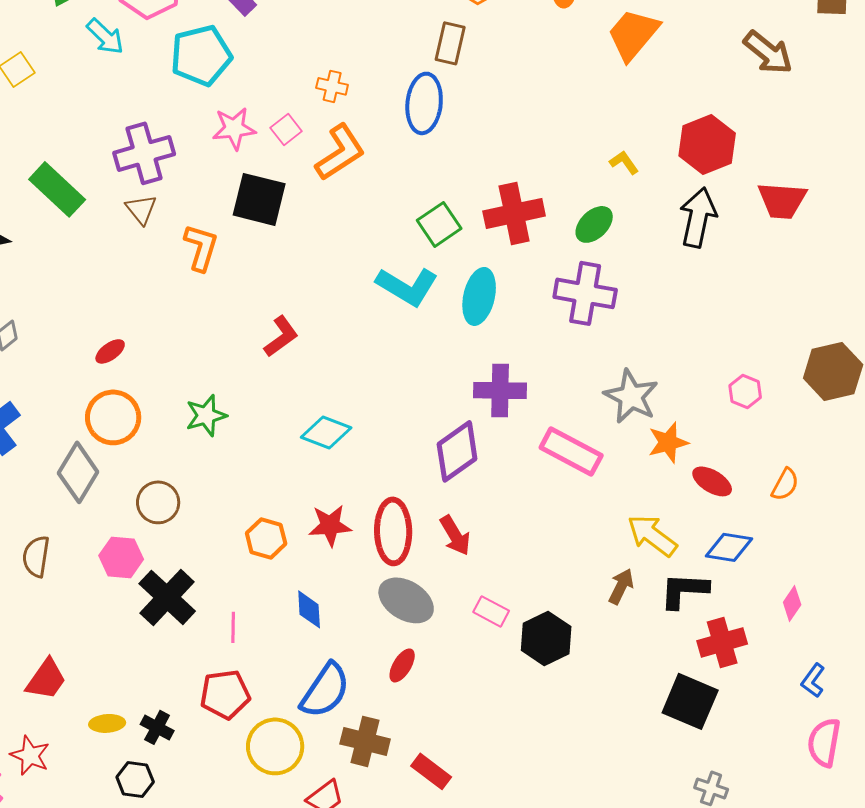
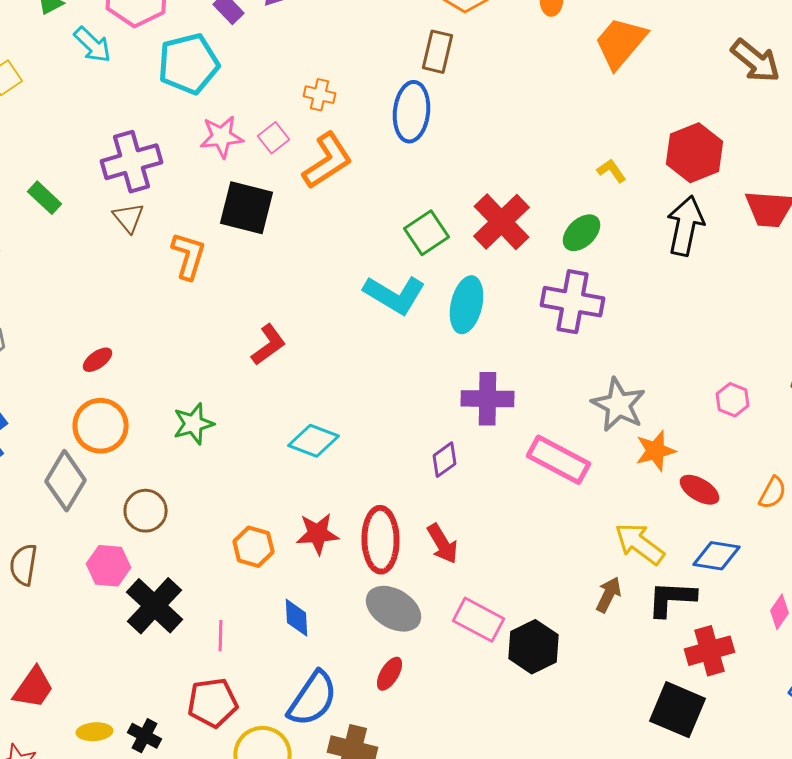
green rectangle: (57, 189) -> (44, 198), size x0.6
red cross: (514, 213) -> (502, 222), turned -32
purple diamond: (457, 451) -> (444, 460), size x0.6
pink rectangle: (491, 611) -> (478, 620), size x1.4

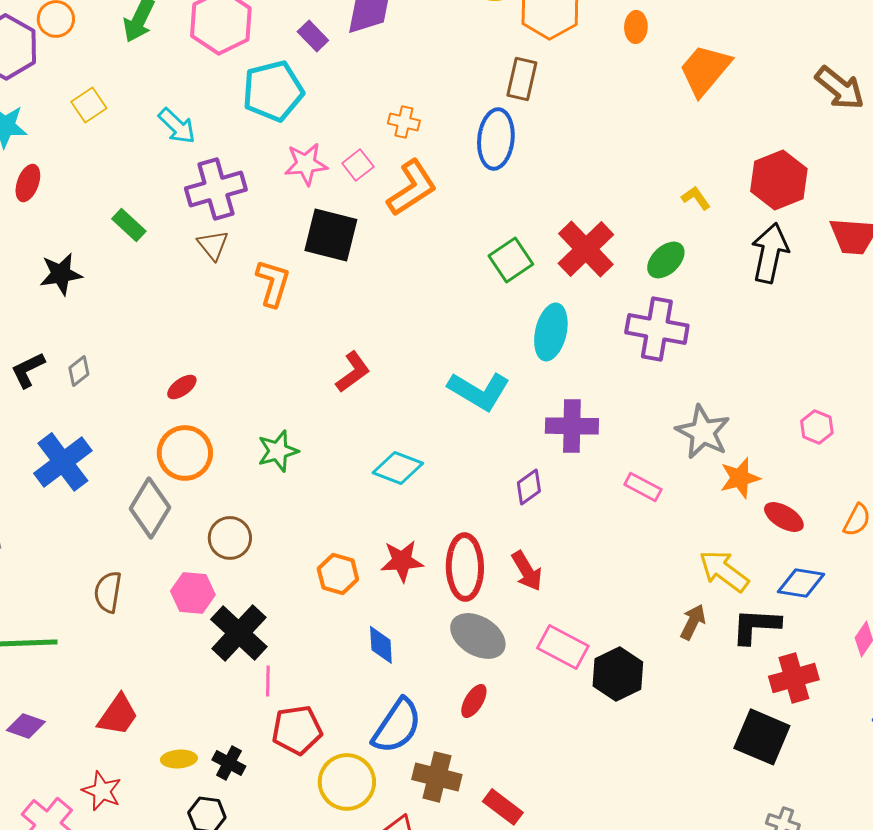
cyan arrow: (92, 45) -> (177, 126), moved
cyan L-shape: (394, 295) -> (479, 391), moved
pink rectangle: (558, 460) -> (643, 487), size x0.6
pink line: (220, 636) -> (268, 681), moved

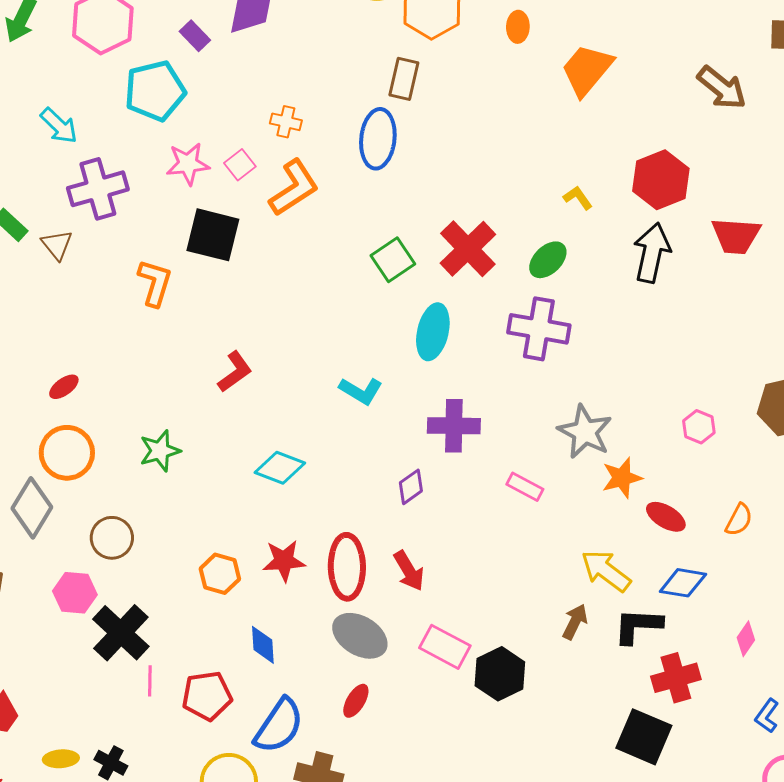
brown triangle: (213, 245) -> (57, 245), moved
cyan L-shape: (479, 391) -> (361, 391), size x0.7
red pentagon: (297, 730) -> (207, 696), moved

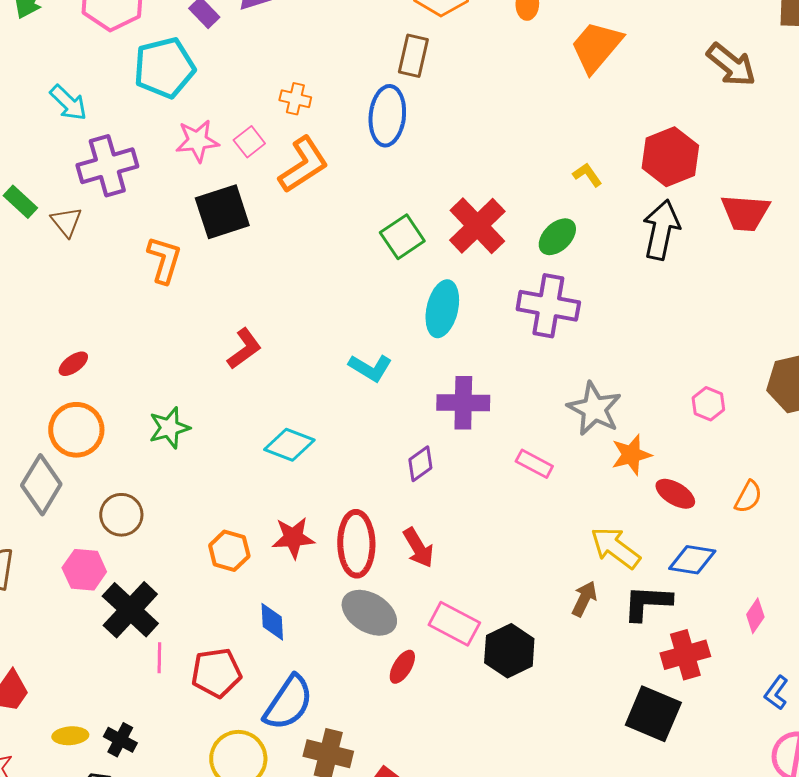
black square: (213, 235) -> (222, 212), turned -32
red ellipse: (356, 701) -> (402, 667), moved

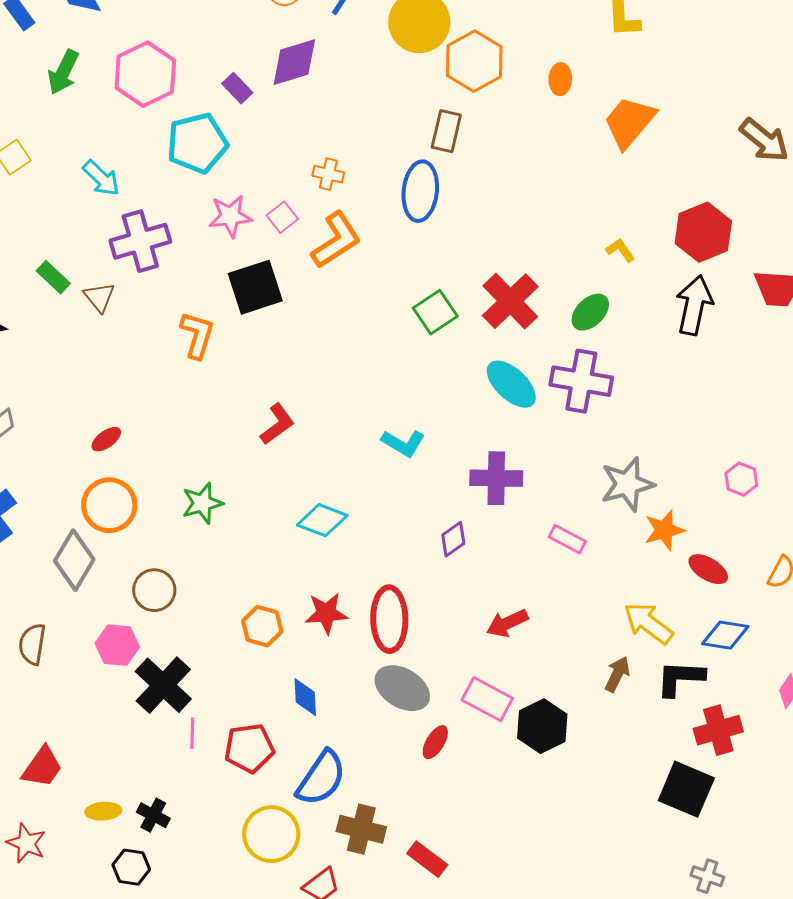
cyan ellipse: (442, 309) -> (511, 384), moved, turned -60
gray star: (594, 409) -> (627, 484), turned 30
red arrow: (418, 548) -> (507, 623), moved, turned 96

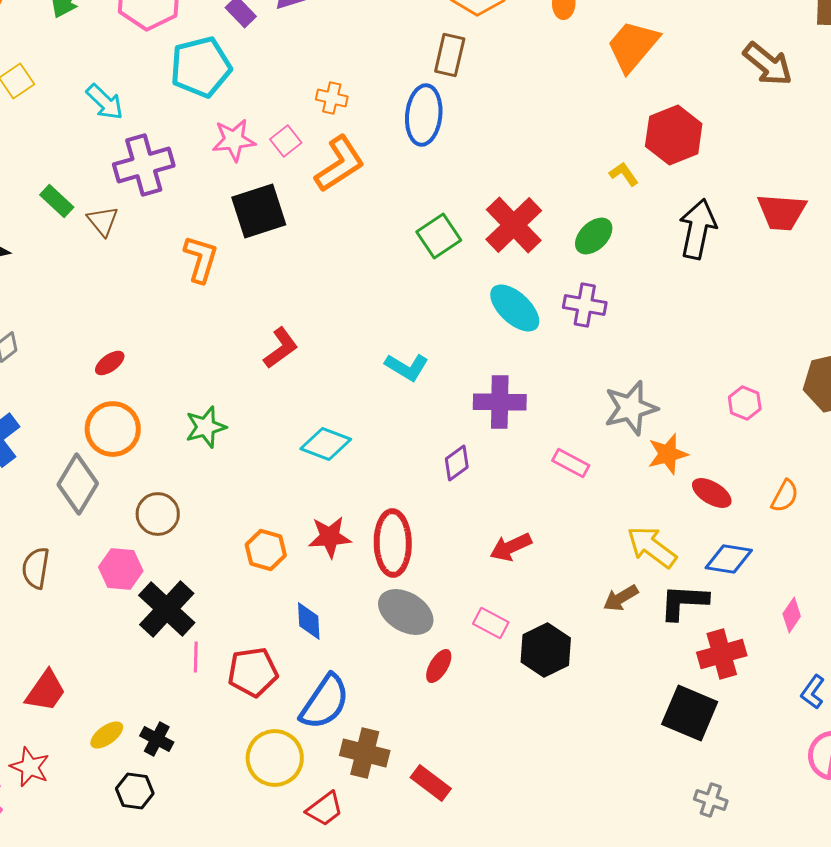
red hexagon: (703, 232) -> (674, 135), moved
purple cross: (581, 381) -> (585, 305), size x0.7
brown arrow: (617, 674) -> (621, 598), turned -147
pink rectangle: (487, 699) -> (491, 623), size x0.7
yellow ellipse: (103, 811) -> (107, 735), turned -32

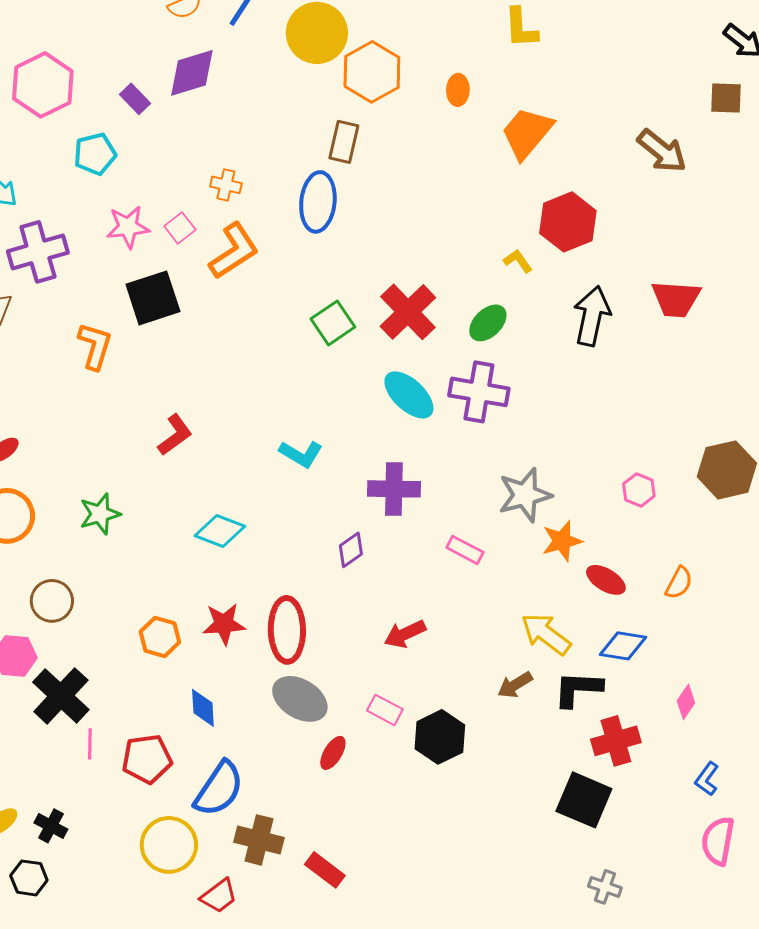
cyan pentagon: (201, 67) -> (95, 154), size x0.7
purple cross: (585, 305) -> (479, 392), size x1.4

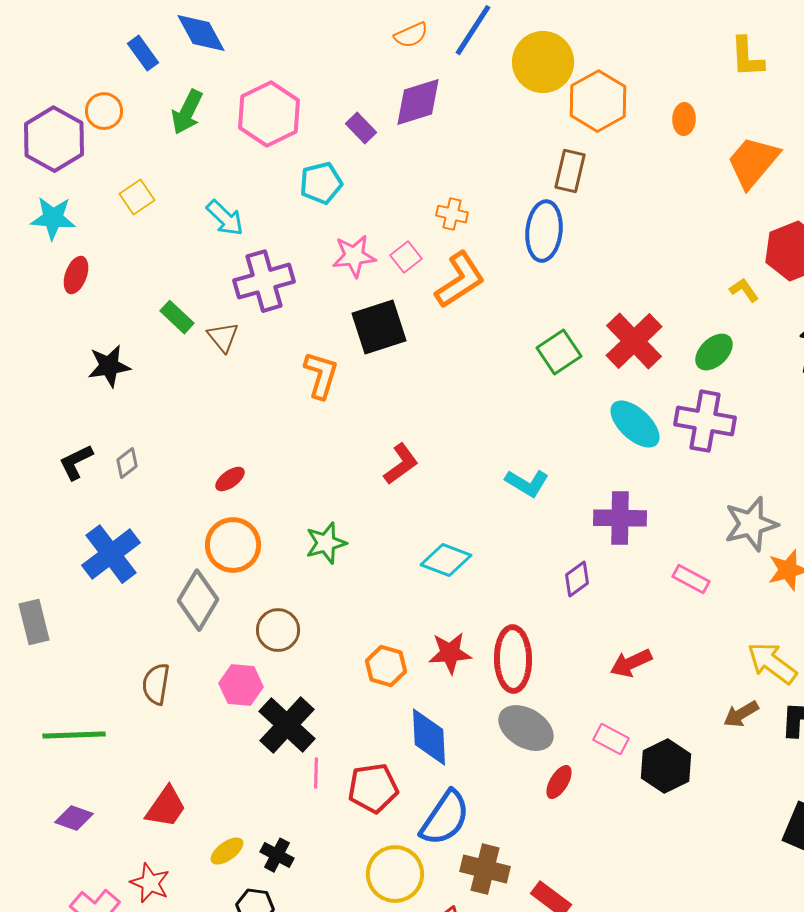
blue diamond: (203, 708) -> (429, 737), size x1.5

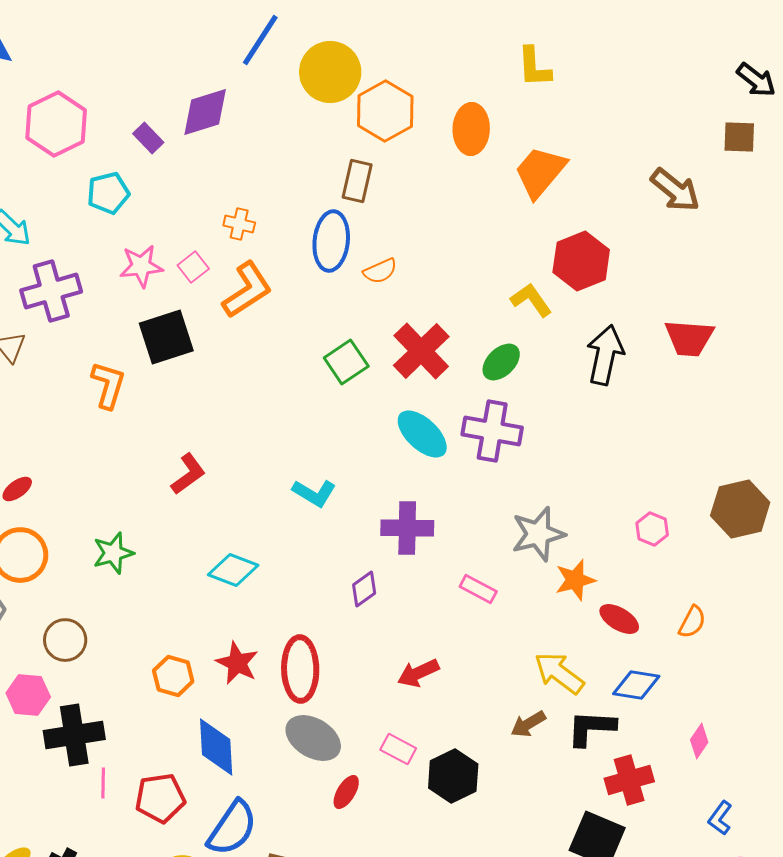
orange semicircle: (411, 35) -> (380, 271), moved
orange ellipse: (684, 119) -> (471, 129), size x1.6
yellow L-shape: (744, 290) -> (531, 300), size x1.4
red star: (450, 653) -> (237, 663), turned 30
black cross: (287, 725) -> (74, 735), turned 38

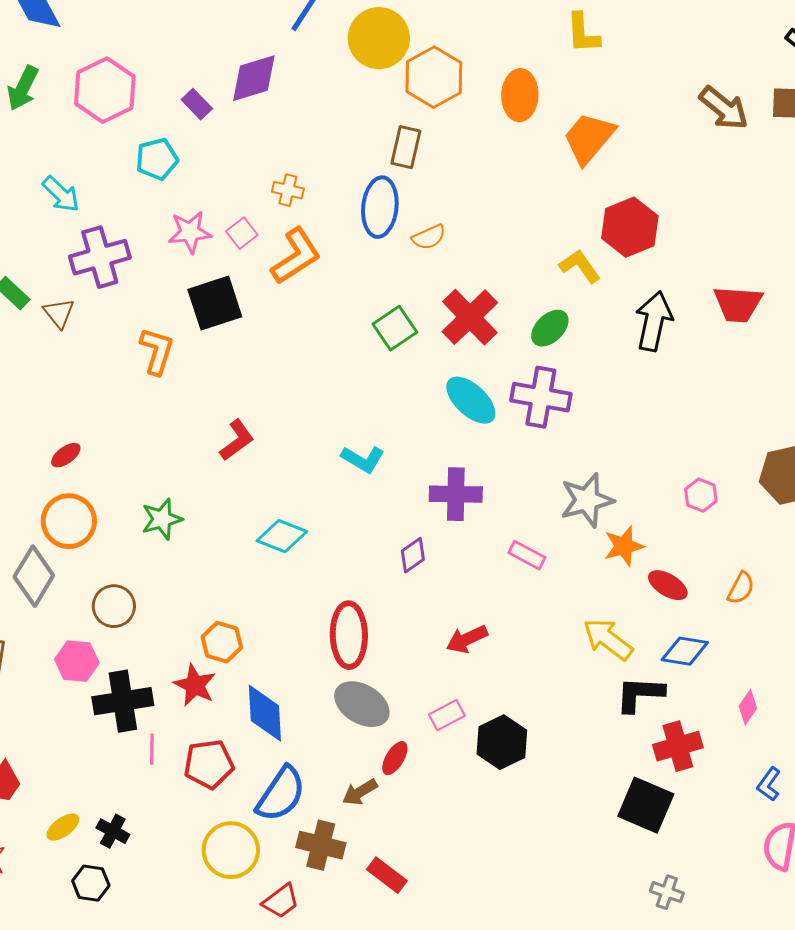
brown arrow: (675, 190) -> (724, 108), moved
red star: (237, 663) -> (195, 685), moved
brown arrow: (528, 724) -> (360, 792), moved
pink rectangle: (398, 749) -> (447, 715), turned -56

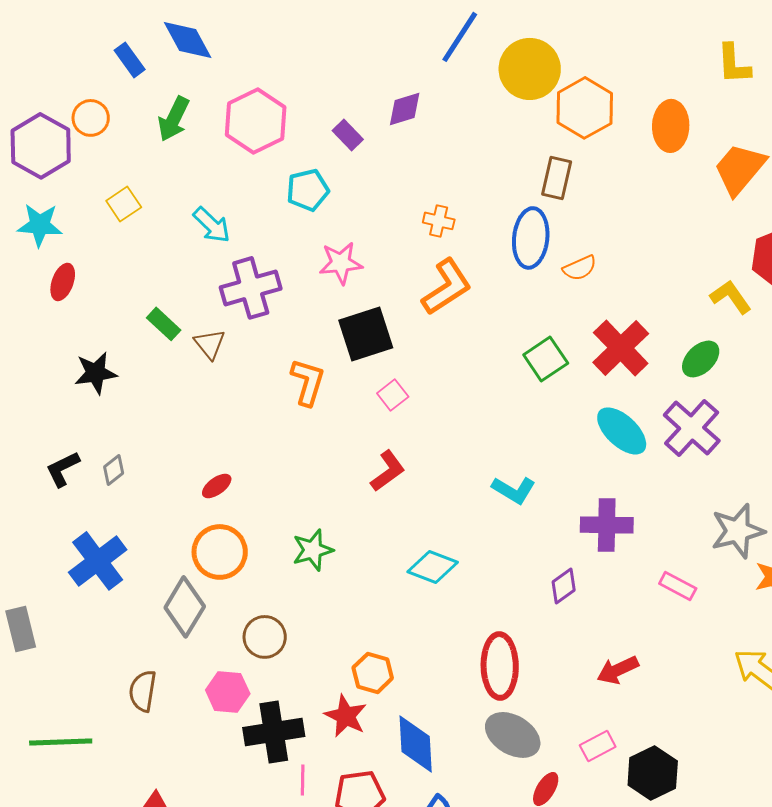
purple diamond: (254, 78) -> (405, 109), size x0.7
pink square: (242, 233) -> (393, 395), moved
purple cross: (541, 397) -> (692, 428), turned 32

